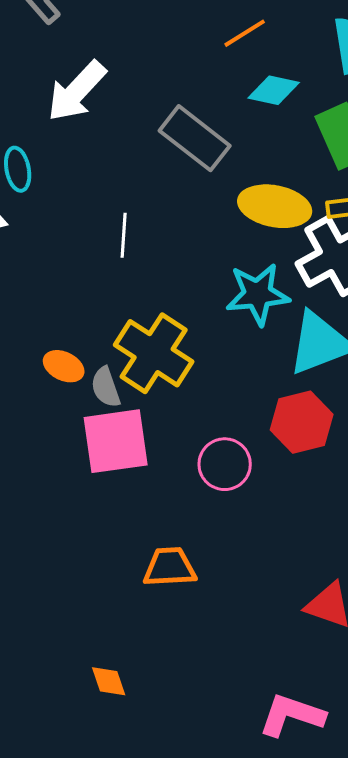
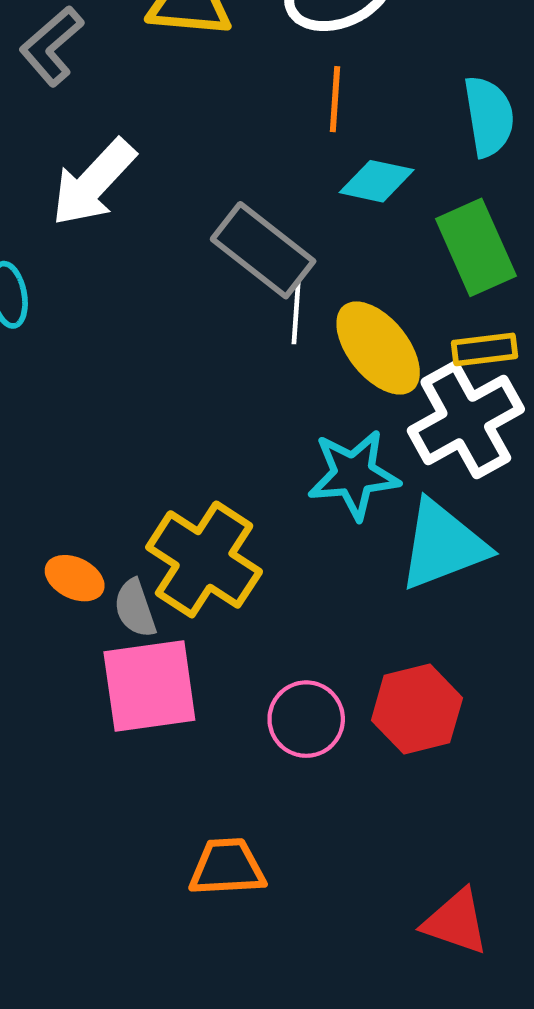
orange line: (245, 33) -> (335, 99), turned -54
yellow ellipse: (275, 206) -> (378, 348), turned 40
white line: (124, 235) -> (296, 312), moved
red hexagon: (302, 422) -> (417, 709), moved

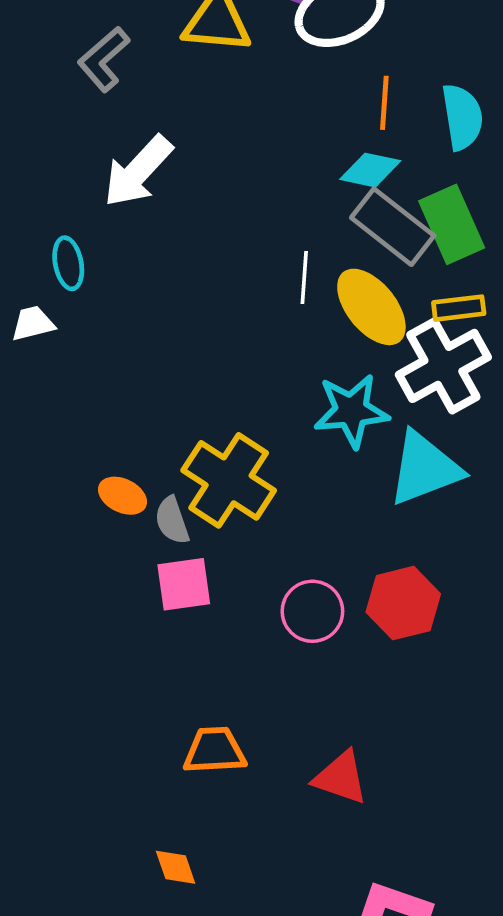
orange line: (335, 99) -> (384, 103), moved
gray rectangle: (263, 250) -> (393, 227), moved
pink square: (149, 686) -> (184, 584), size x0.7
orange trapezoid: (227, 867) -> (215, 750), moved
red triangle: (456, 922) -> (341, 778), moved

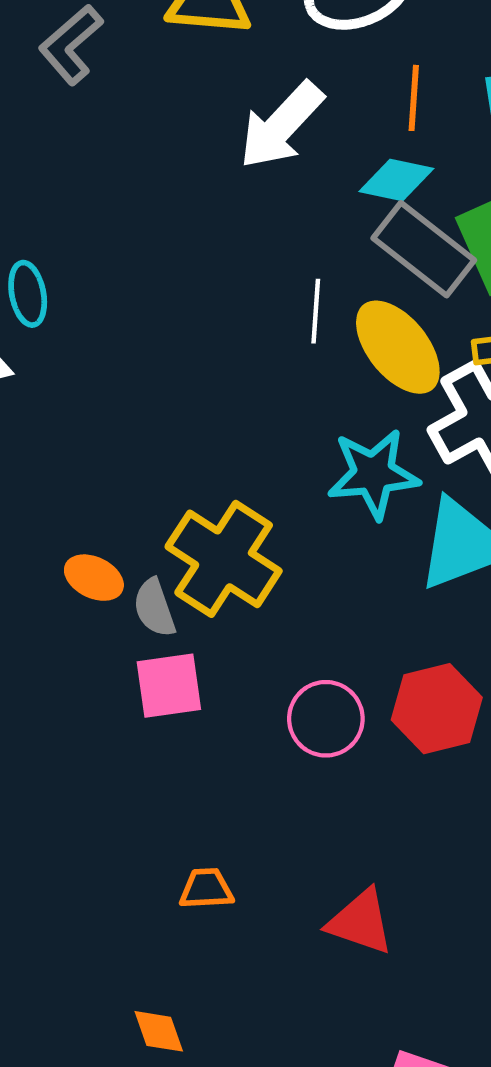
white arrow: (138, 171) -> (281, 125), moved
orange trapezoid: (215, 750) -> (206, 889), size x0.7

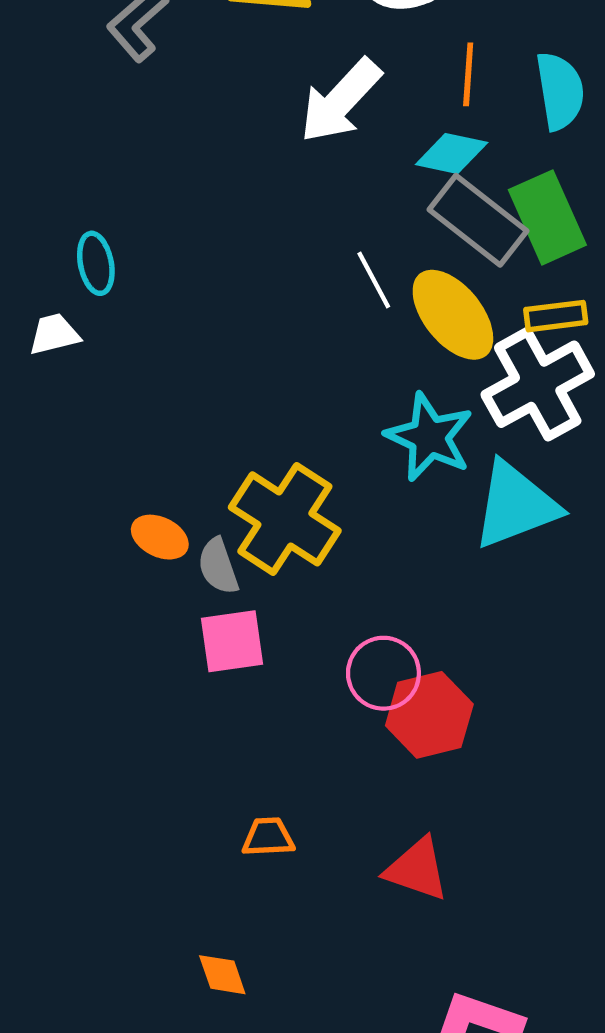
white line: (316, 311) -> (374, 280), turned -32
cyan star: (373, 474) -> (429, 437), turned 30
red hexagon: (437, 709) -> (429, 715), moved

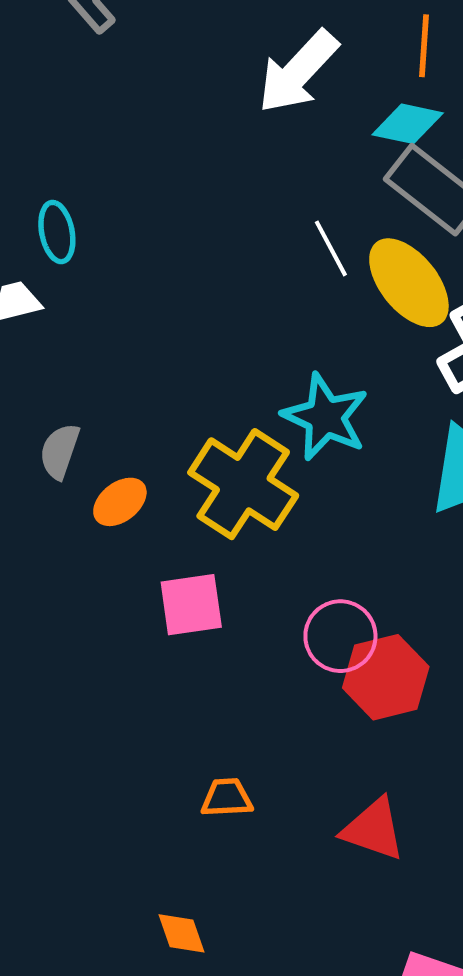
cyan star: (429, 437) -> (325, 417), moved
orange ellipse: (160, 537) -> (120, 502), turned -64
gray semicircle: (218, 566) -> (60, 451), moved, turned 38

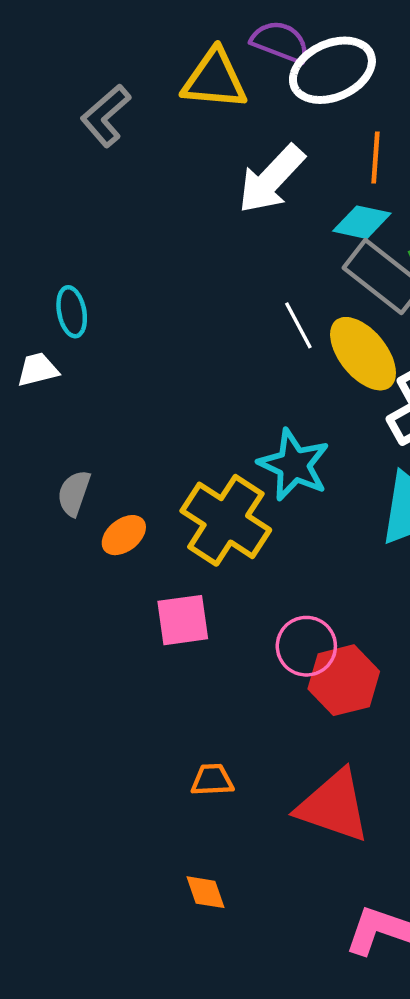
red triangle: (373, 829) -> (334, 806), size x1.4
orange diamond: (182, 933) -> (205, 892), moved

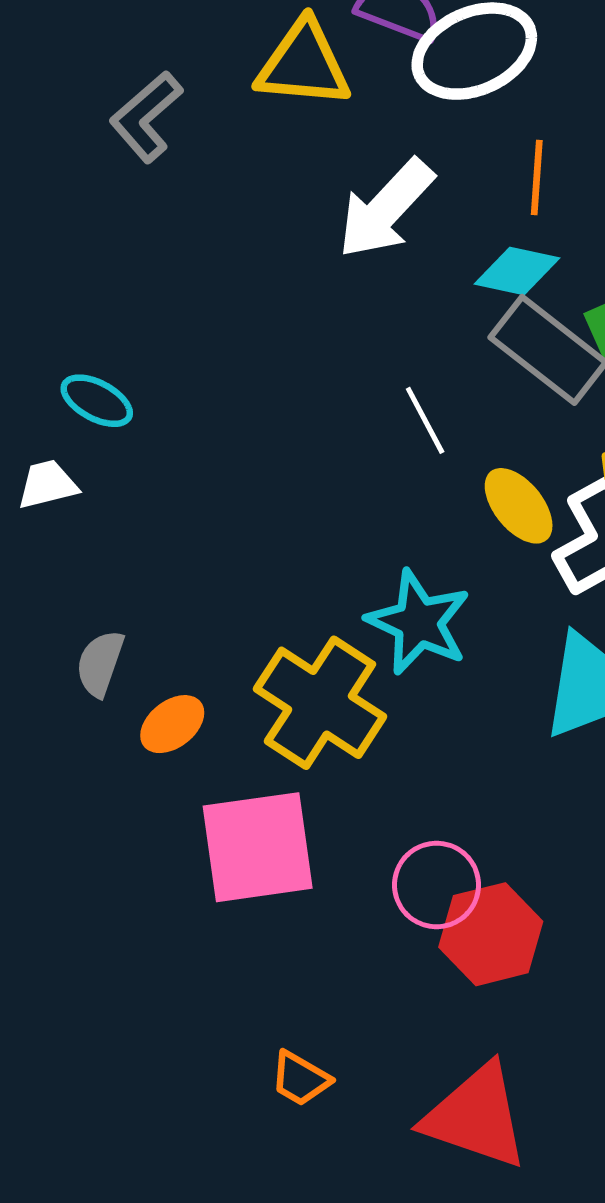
cyan ellipse: (72, 312) -> (97, 401), turned -51
yellow ellipse: (363, 354) -> (519, 506), moved, size x0.7
pink square: (183, 620) -> (258, 847), size x1.5
orange trapezoid: (212, 780) -> (300, 1079), turned -147

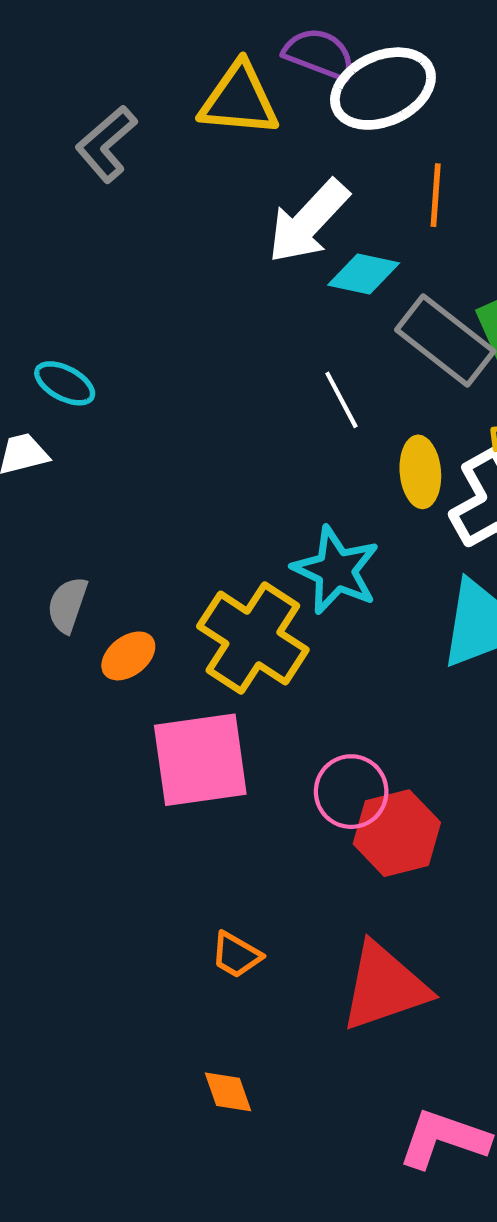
cyan diamond: (517, 271) -> (364, 274), moved
yellow ellipse: (519, 506) -> (420, 472), turned 34
red triangle: (476, 1116) -> (384, 987), turned -38

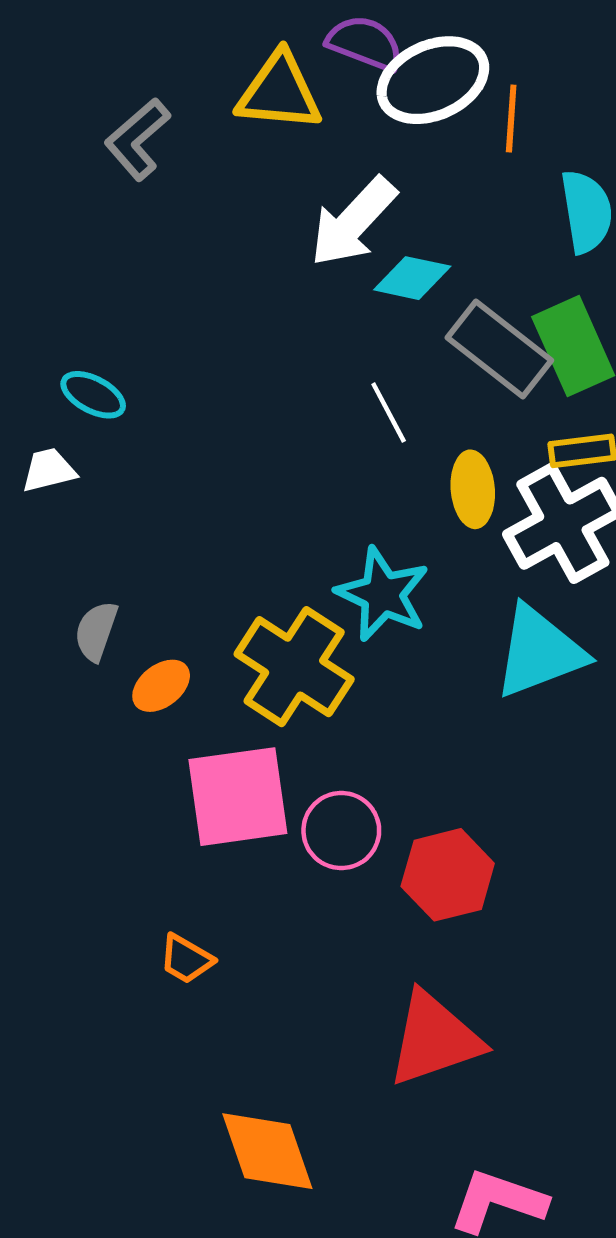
orange line: (436, 195) -> (511, 119), moved
pink circle: (351, 792) -> (341, 831), moved
orange trapezoid: (236, 955) -> (186, 959), moved
orange diamond: (228, 1092) -> (267, 1151), size x1.8

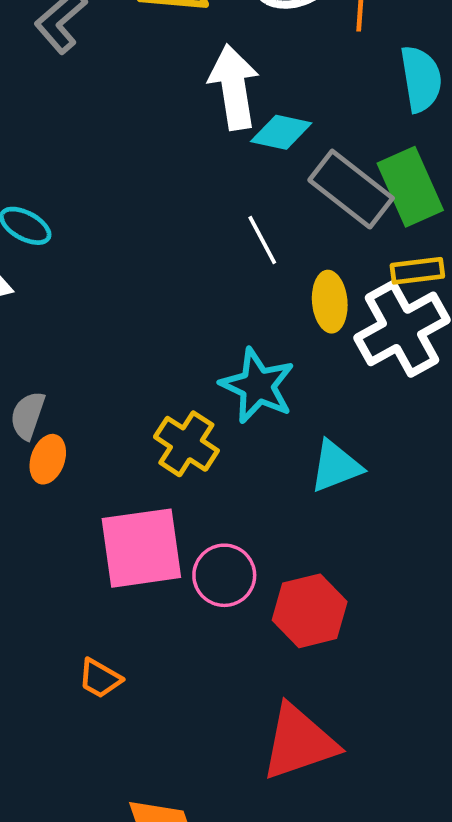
white arrow: (353, 222) -> (234, 87), turned 128
cyan triangle: (539, 652) -> (336, 466), moved, size x0.7
yellow cross: (294, 667) -> (186, 444), size x0.7
orange ellipse: (161, 686) -> (48, 459), moved, turned -33

